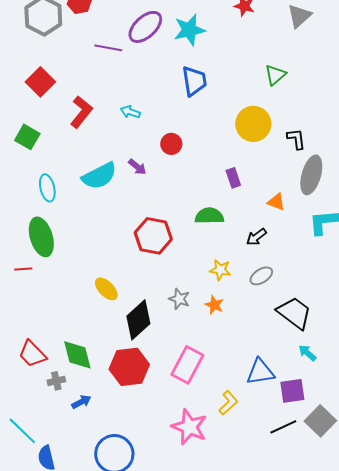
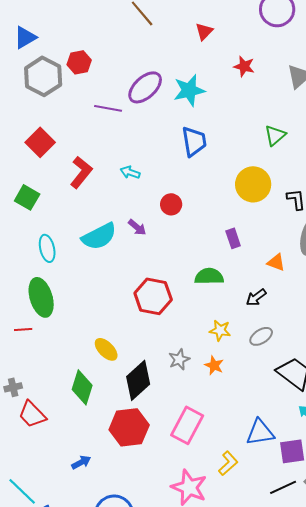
gray star: (179, 299) -> (179, 359), turned 30
green diamond: (77, 355) -> (82, 387), moved, turned 32
gray cross: (56, 381) -> (13, 387), moved

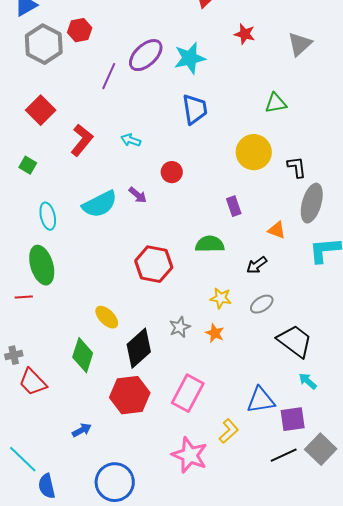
purple line: (108, 108) -> (109, 76), turned -76
green triangle: (275, 135) -> (276, 103), turned 30
green square: (27, 197) -> (28, 165), size x0.7

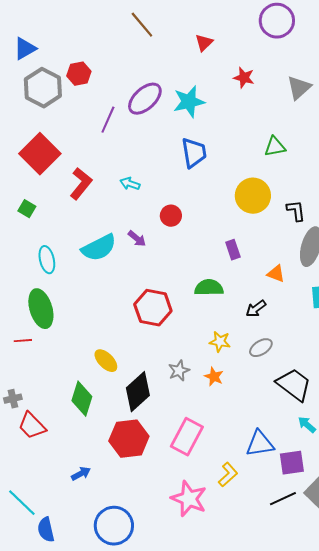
red square: (41, 110) -> (40, 154), size x1.4

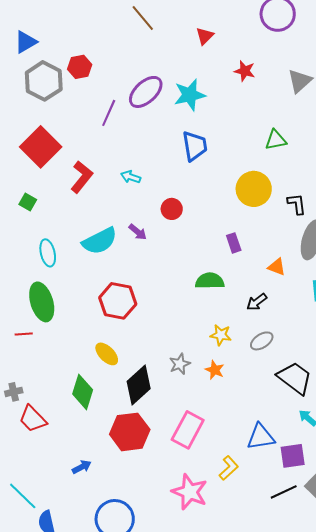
red hexagon: (153, 308) -> (118, 301), moved

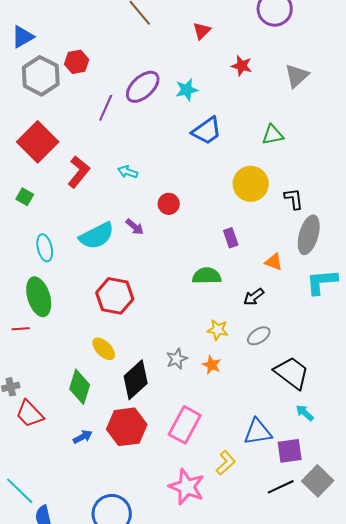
cyan star: (190, 95) -> (187, 90), size x0.7
blue trapezoid: (195, 146) -> (207, 131), moved, turned 64
blue arrow: (82, 467) -> (83, 437), moved

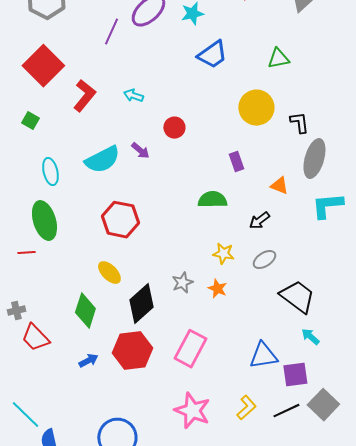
yellow L-shape: (226, 463) -> (246, 408), moved

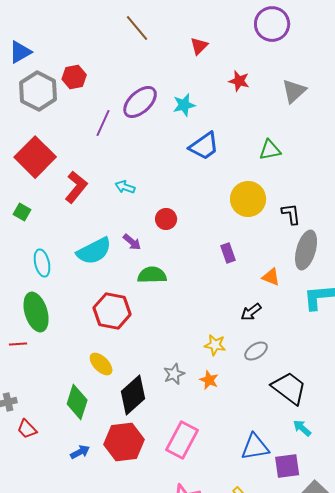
green semicircle: (212, 200) -> (152, 275), moved
red trapezoid: (35, 338) -> (27, 429), size x0.7

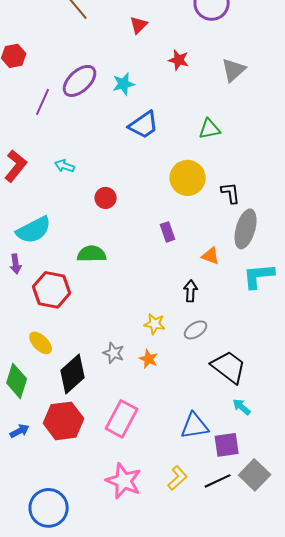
purple arrow: (132, 242) -> (16, 264), moved, turned 42
black arrow: (251, 312) -> (191, 291), turned 130
gray star: (174, 374) -> (114, 353), turned -30

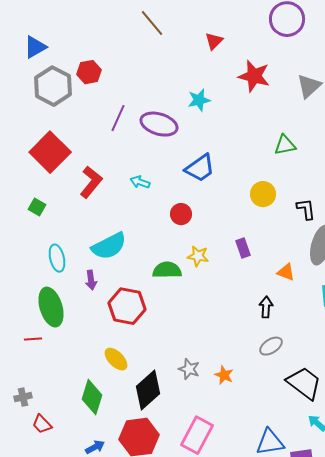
red star: (179, 60) -> (254, 76), size x1.5
purple ellipse: (80, 81) -> (159, 124), moved, turned 60
blue trapezoid: (144, 125) -> (200, 168), moved
yellow circle: (188, 178) -> (263, 194), size x0.7
yellow star: (155, 324) -> (198, 256), moved

